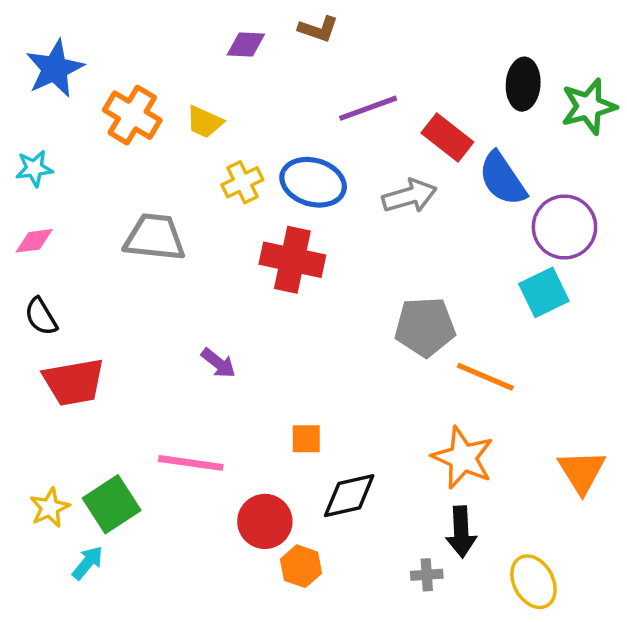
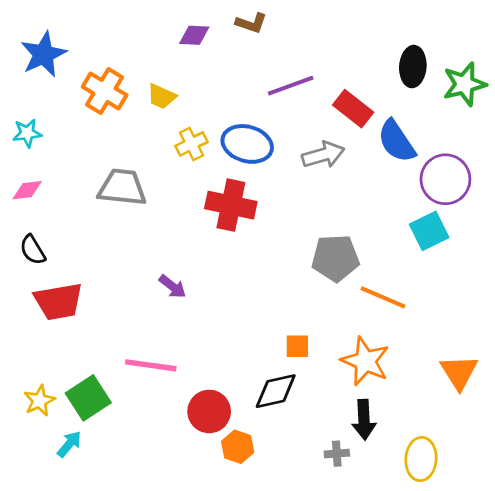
orange square: (306, 439) -> (297, 346), moved
yellow ellipse: (533, 582) -> (421, 459), turned 33

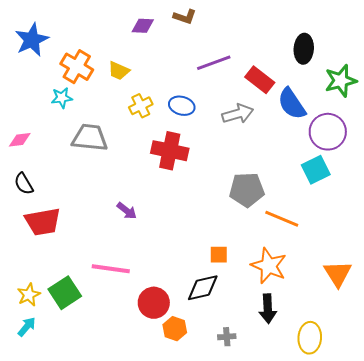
green star: (464, 84) -> (341, 81), moved
cyan star: (27, 133) -> (62, 98), moved
blue ellipse: (247, 144) -> (182, 106), size x0.7
cyan arrow: (69, 444) -> (27, 327), moved
gray cross: (337, 454) -> (227, 337), moved

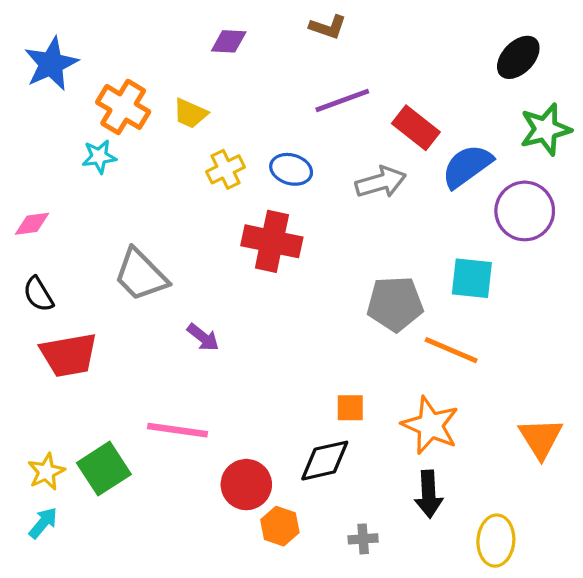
brown L-shape: (185, 17) -> (328, 27), moved
black ellipse: (304, 49) -> (518, 57), moved, turned 40
blue semicircle: (292, 104) -> (467, 166), turned 88
gray trapezoid: (90, 138) -> (141, 275), moved, turned -141
cyan square: (316, 170) -> (472, 278), moved, turned 32

